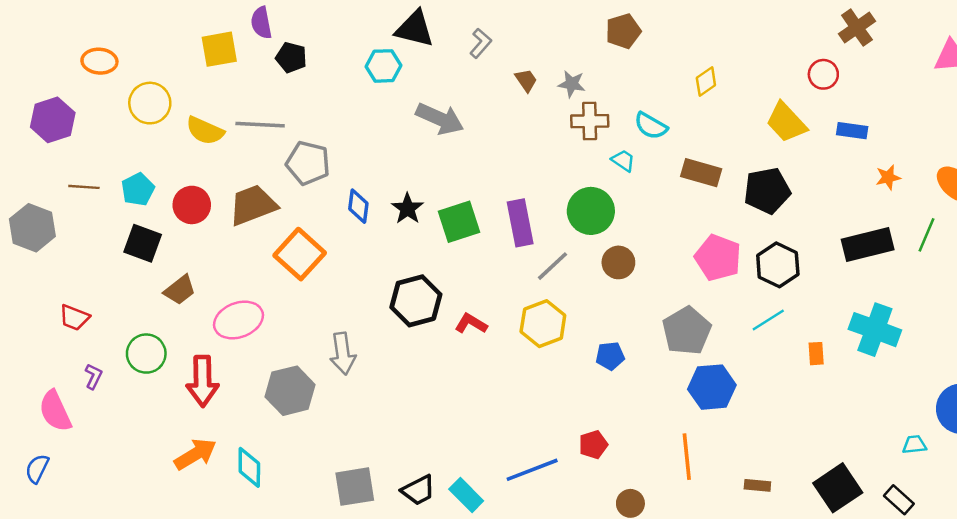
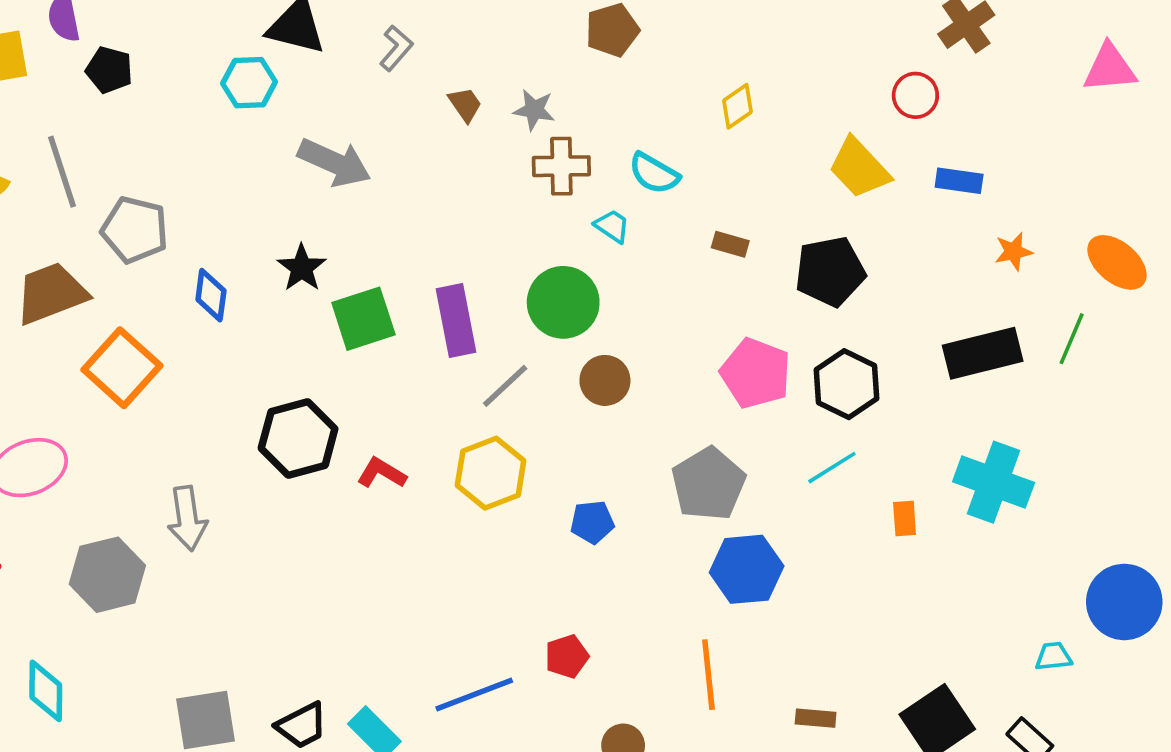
gray line: (260, 125) -> (62, 172), turned 69
brown rectangle: (701, 173) -> (730, 244), size x0.6
black star: (407, 209) -> (302, 268), moved

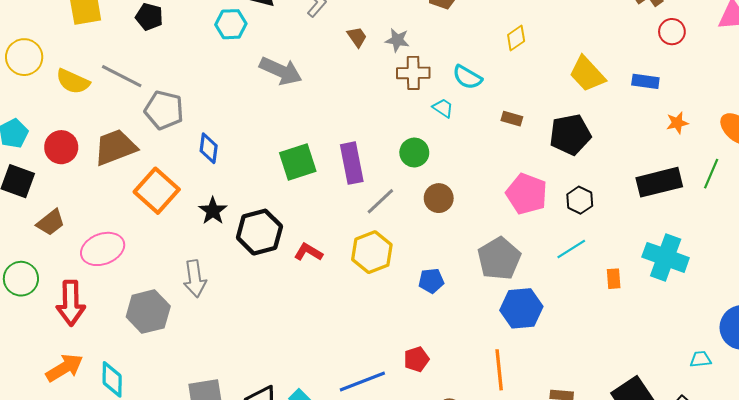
red circle: (915, 95) -> (672, 32), moved
gray line: (62, 172) -> (122, 76), turned -45
black star: (302, 268) -> (213, 211), moved
green circle: (563, 302) -> (414, 152), size x0.7
black hexagon: (846, 384) -> (580, 200), size x0.7

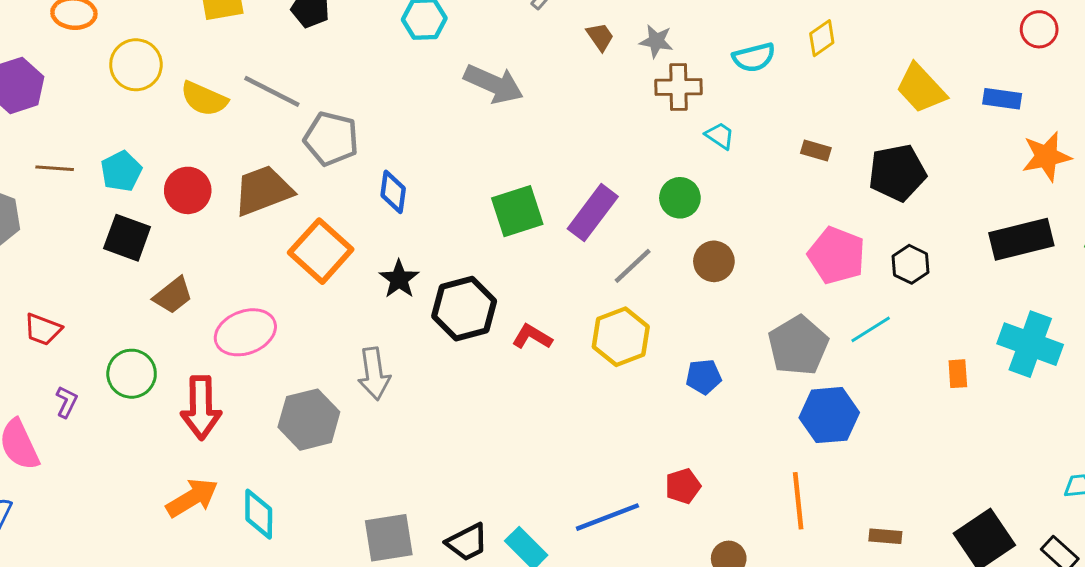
cyan semicircle: (467, 77) -> (754, 57), moved, turned -44
orange star: (677, 123) -> (1046, 156), size x1.6
purple rectangle: (352, 163) -> (593, 213), turned 48
cyan line: (571, 249) -> (871, 329), moved

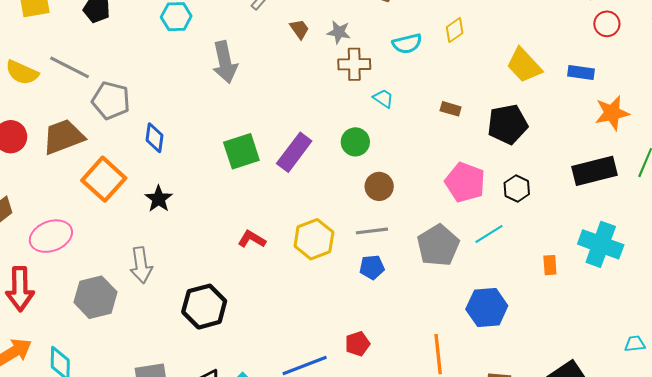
gray arrow: (494, 84) -> (225, 62), turned 54
gray line: (633, 266) -> (372, 231), moved, turned 36
black hexagon: (464, 309) -> (204, 307), moved
blue hexagon: (829, 415) -> (487, 308), moved

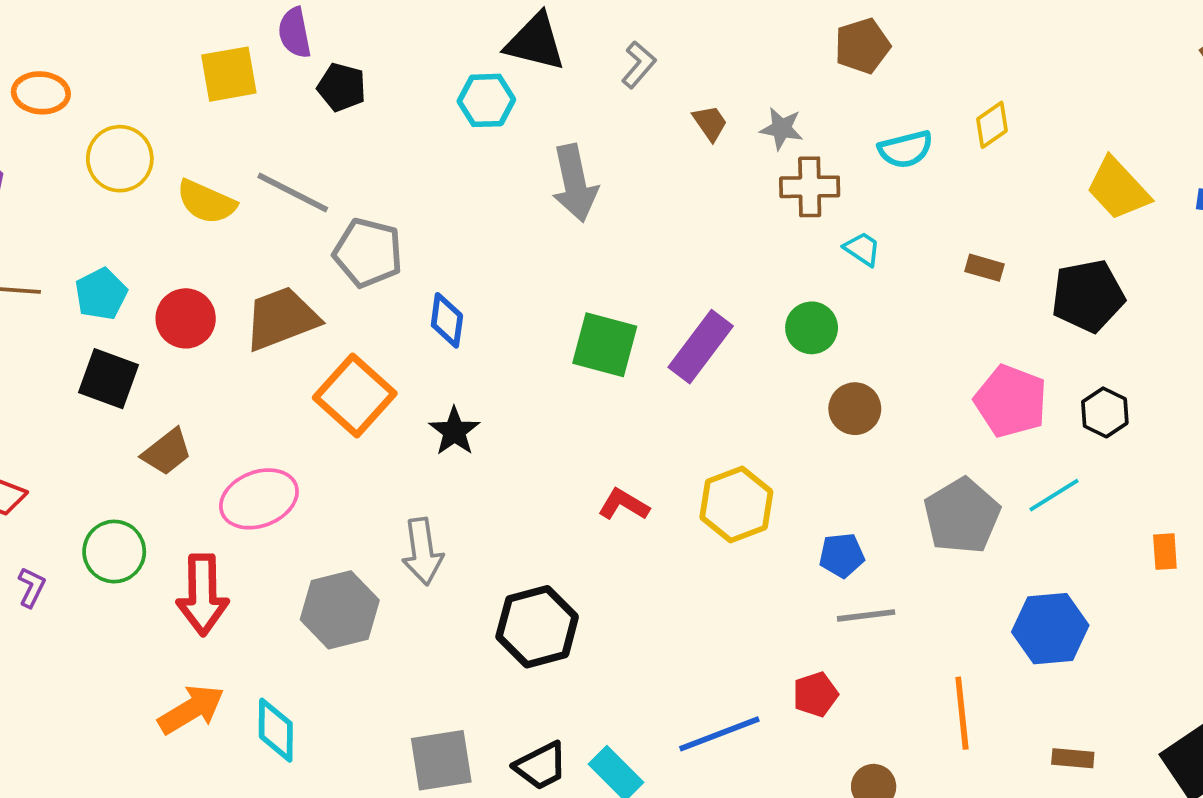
green square: (241, 151) -> (605, 345), turned 33
gray line: (372, 231) -> (866, 615), moved

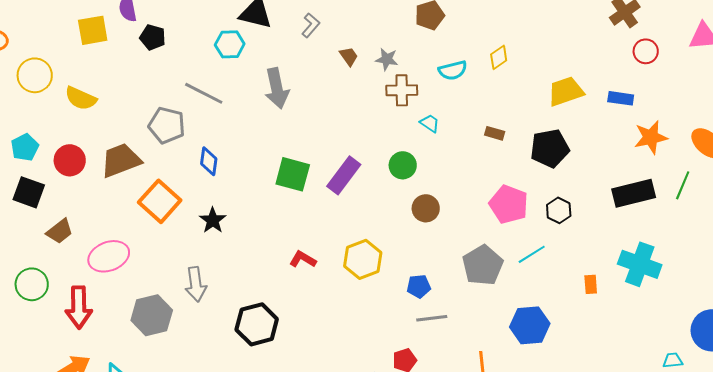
yellow trapezoid: (1118, 189) -> (566, 91), turned 114
gray line: (293, 192) -> (204, 93), moved

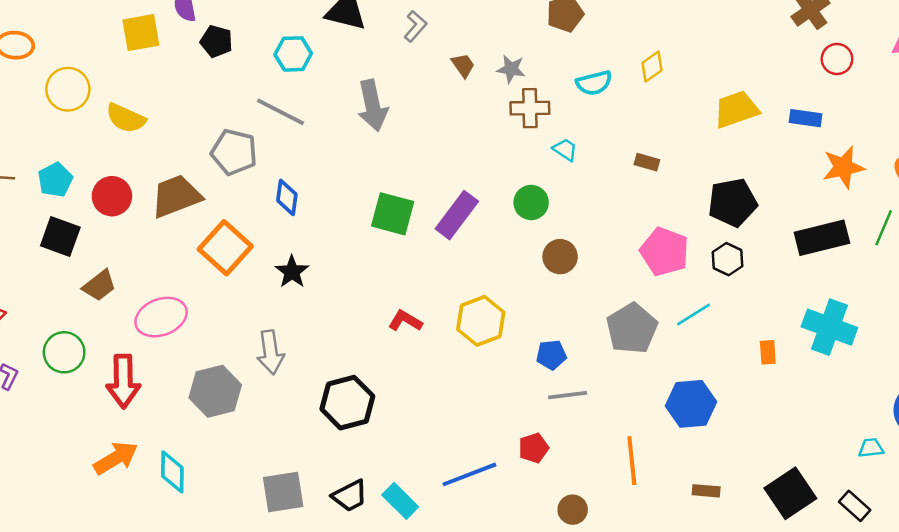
cyan hexagon: (230, 44) -> (293, 54), moved
black pentagon: (550, 148) -> (733, 202), moved

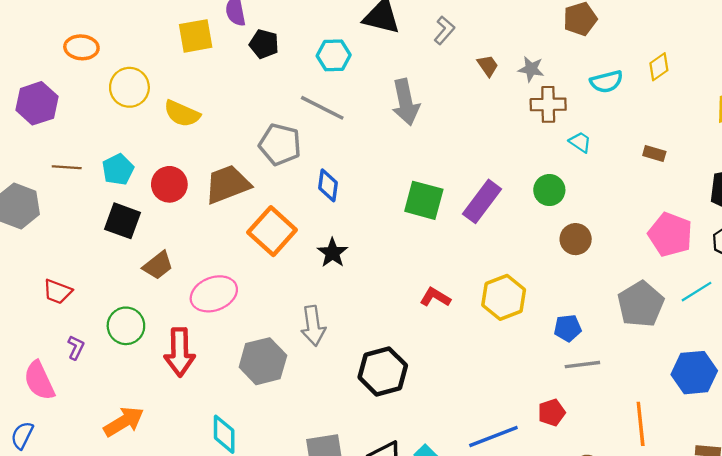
orange arrow: (116, 458) -> (124, 422), moved

